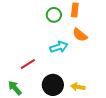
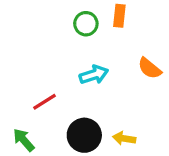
orange semicircle: (80, 35) -> (150, 68), moved

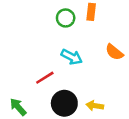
cyan arrow: (94, 75) -> (72, 57), turned 45
red line: (44, 102) -> (45, 78), moved

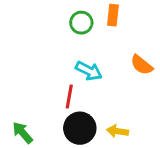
red line: (45, 78) -> (69, 96), moved, turned -48

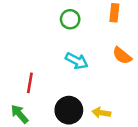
orange rectangle: (113, 15) -> (114, 13), moved
red line: (69, 96) -> (30, 83), moved

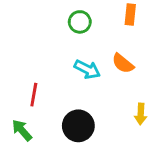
orange semicircle: (122, 56) -> (123, 63), moved
yellow arrow: (101, 113) -> (141, 114), moved, turned -96

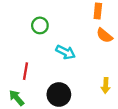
green circle: (80, 22) -> (40, 25), moved
orange semicircle: (123, 63) -> (104, 35), moved

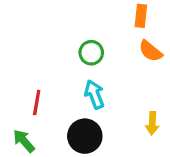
green circle: (40, 25) -> (91, 53), moved
cyan arrow: (66, 52) -> (94, 94), moved, turned -138

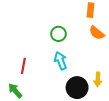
black circle: (85, 136) -> (77, 88), moved

